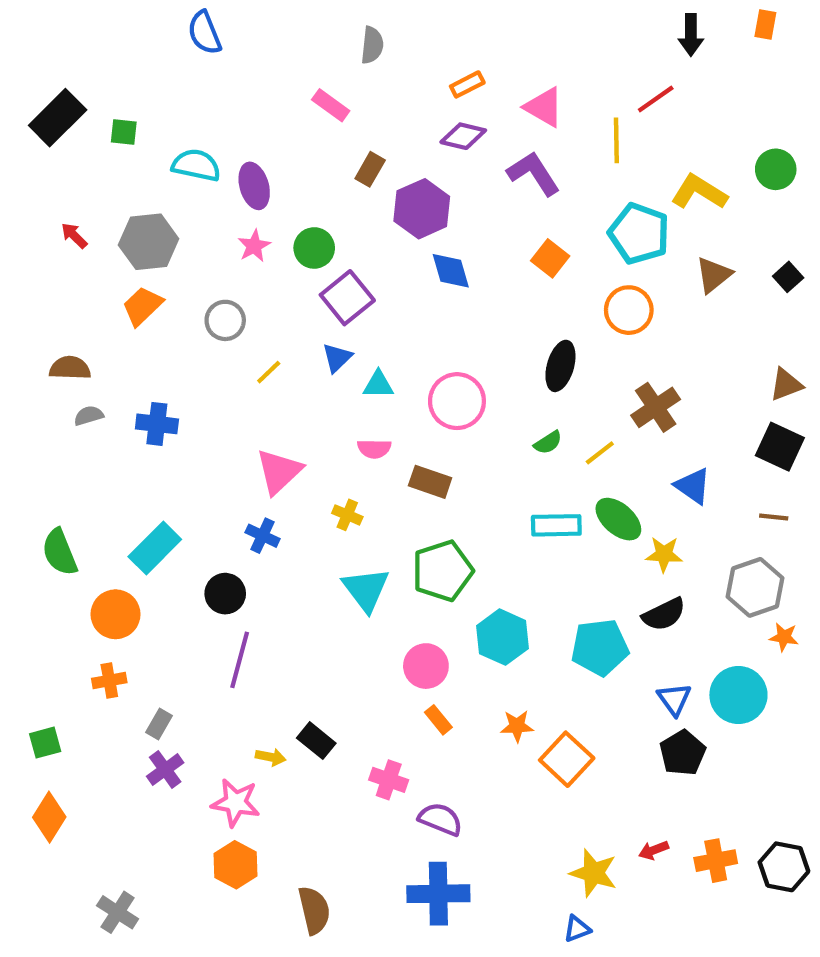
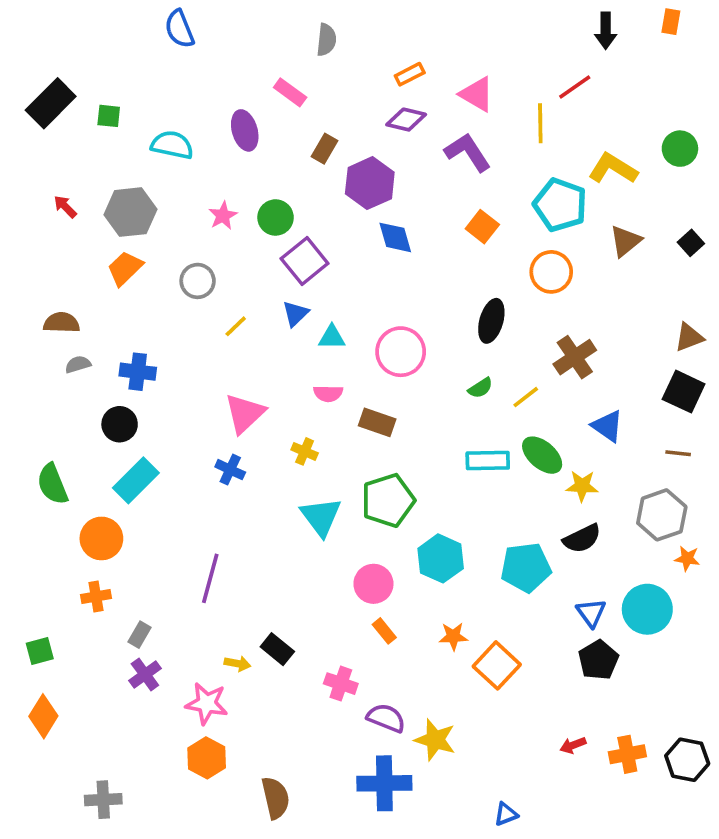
purple ellipse: (254, 186) -> (245, 130), moved
black circle: (225, 594) -> (120, 424), moved
yellow star: (594, 873) -> (435, 740), moved
gray cross: (118, 912) -> (103, 800), turned -36

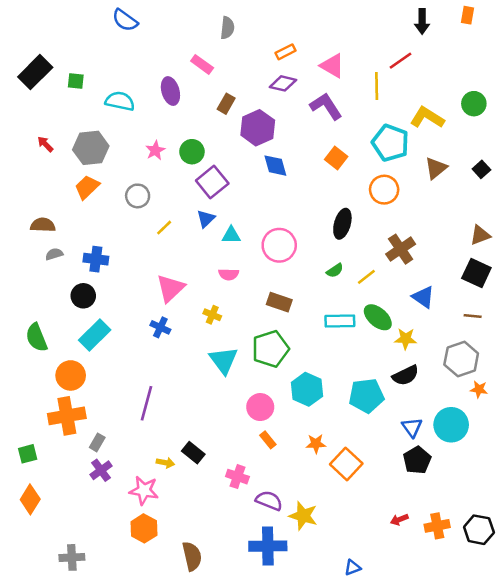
blue semicircle: (179, 29) -> (125, 20), turned -32
brown rectangle: (377, 422) -> (279, 302), moved
orange cross: (96, 597) -> (67, 416), size x1.8

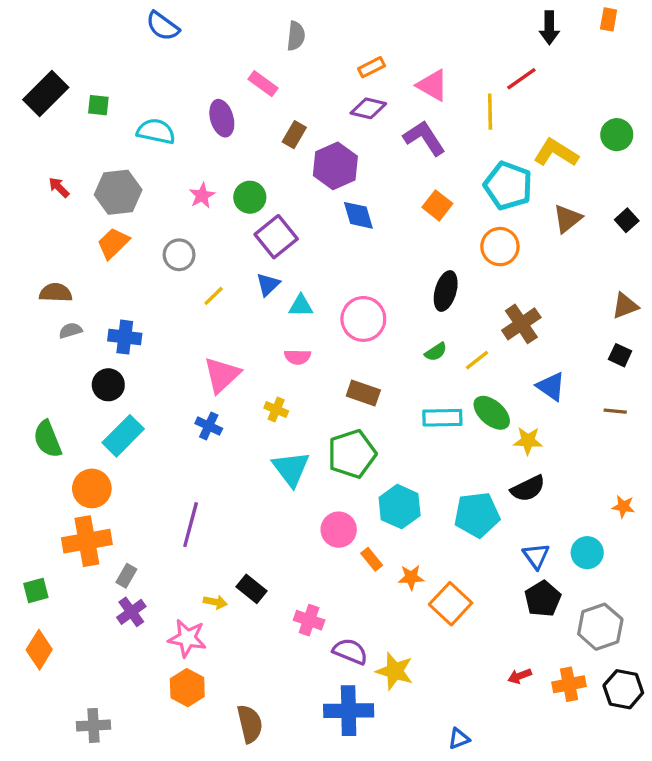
black square: (476, 273) -> (620, 355), size x0.6
gray hexagon: (461, 359) -> (600, 627), moved
cyan circle: (451, 425) -> (587, 553), size x0.7
orange rectangle: (268, 440) -> (372, 559), moved

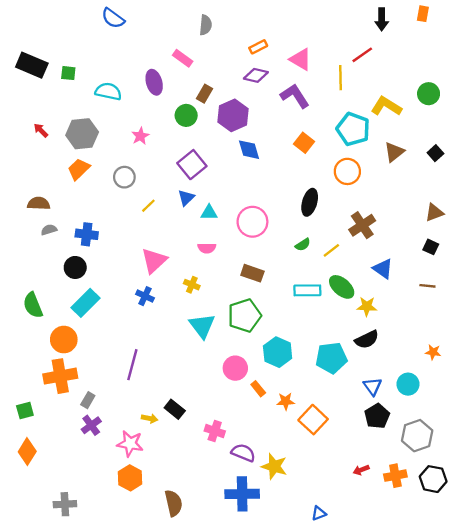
black rectangle: (46, 94) -> (32, 65), turned 68
green circle: (250, 197) -> (186, 115), moved

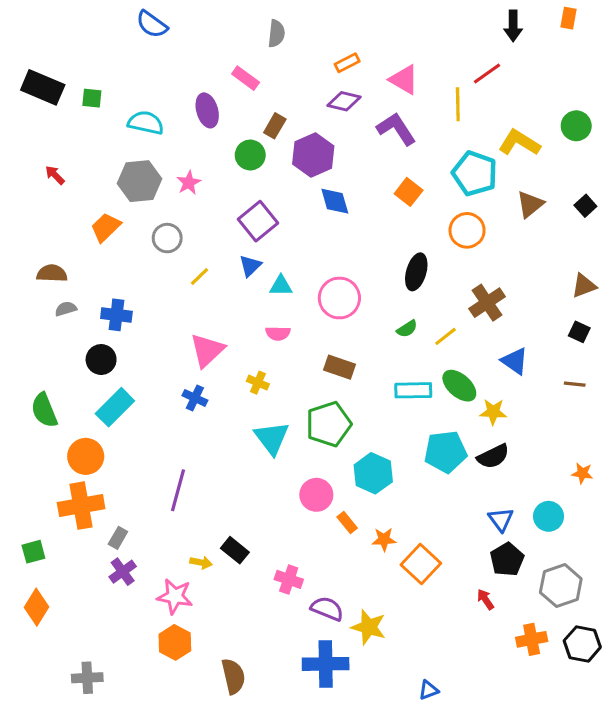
gray hexagon: (82, 134) -> (140, 181), moved
cyan pentagon: (331, 358) -> (445, 452), moved
red arrow: (361, 470) -> (485, 599), moved, turned 77

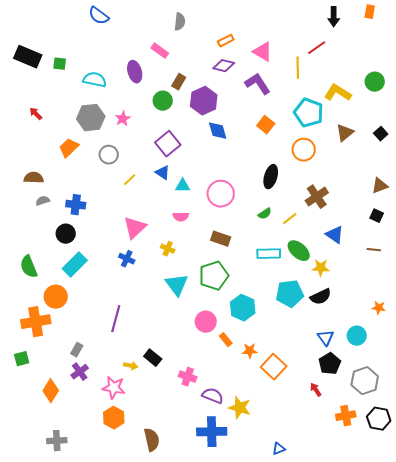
blue triangle: (250, 266) -> (163, 173), turned -42
orange cross: (81, 506) -> (36, 322), moved
orange diamond: (36, 607) -> (51, 391), moved

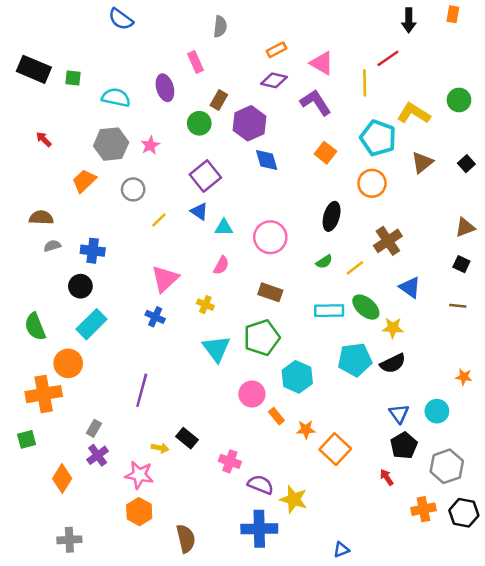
pink rectangle: (160, 51) -> (196, 62), turned 30
pink semicircle: (181, 217) -> (221, 265), turned -63

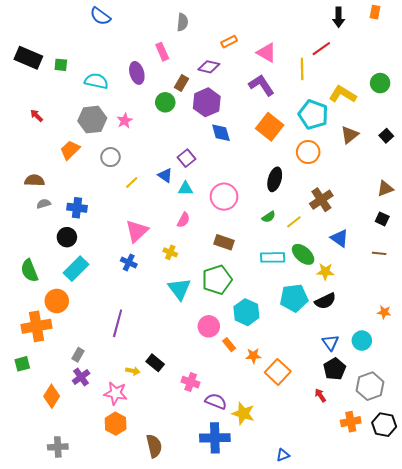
purple diamond: (274, 80) -> (209, 67), moved
orange square: (325, 153) -> (270, 127), size x1.5
purple square: (205, 176) -> (187, 158), moved, size x0.7

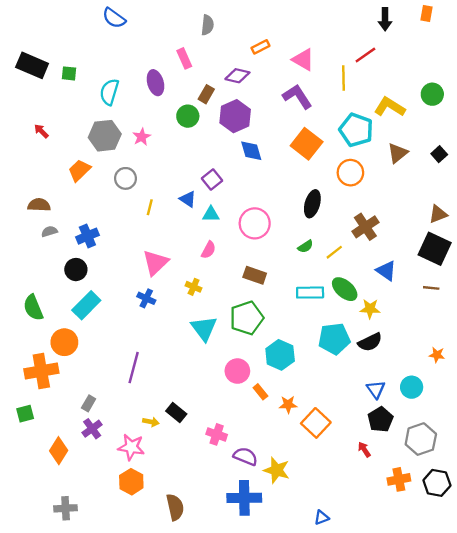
cyan semicircle: (96, 81) -> (109, 92), turned -85
yellow line: (132, 182) -> (150, 207), turned -32
blue cross: (77, 208) -> (87, 236), turned -30
black square: (382, 219) -> (435, 249), size x2.0

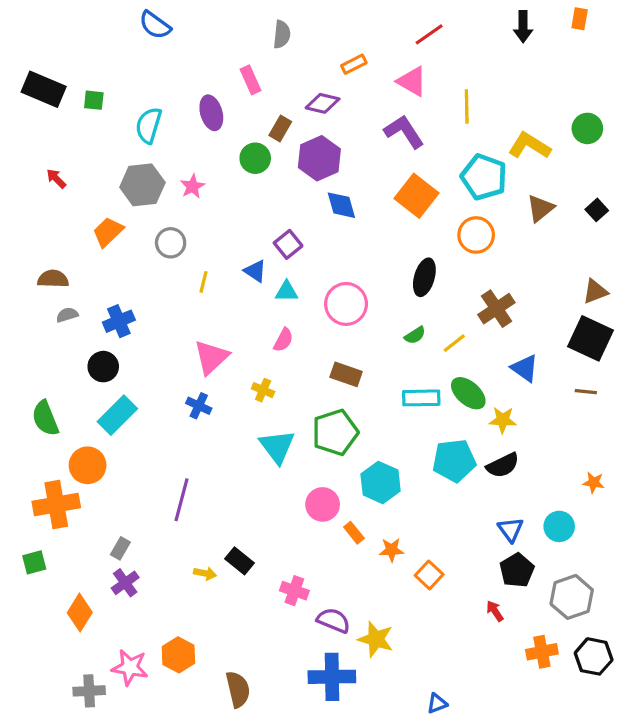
red line: (365, 55) -> (429, 34), moved
orange square: (316, 423) -> (429, 575), size x0.7
pink star: (131, 447) -> (130, 667), moved

